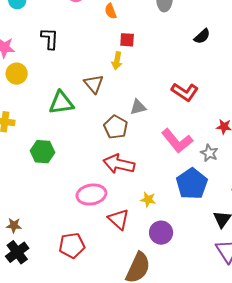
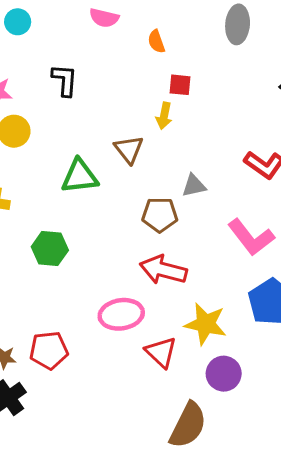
brown pentagon: (116, 127) -> (160, 215), turned -30
yellow star: (148, 200) -> (206, 324), size x1.8
red pentagon: (72, 245) -> (49, 350), moved

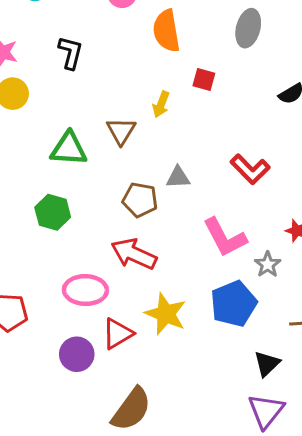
orange semicircle: (156, 41) -> (166, 31), size x1.8
red square: (180, 85) -> (204, 80), moved
green hexagon: (50, 249) -> (53, 212), moved
red triangle: (161, 352) -> (118, 334), turned 36
purple circle: (224, 374) -> (77, 354), moved

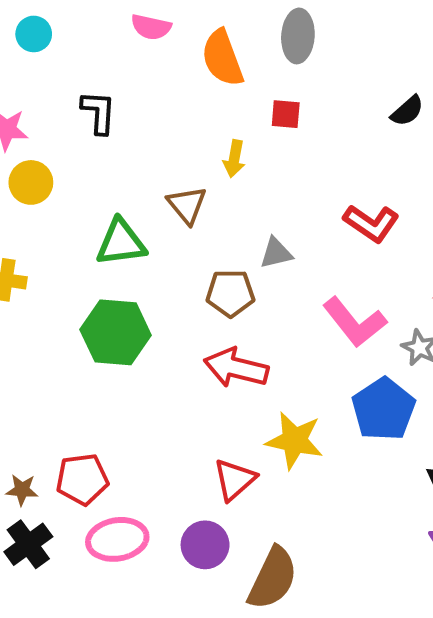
gray ellipse: (248, 28) -> (298, 36), moved
green hexagon: (53, 212) -> (116, 332), size x1.4
pink ellipse: (85, 290) -> (117, 539), moved
purple circle: (77, 354) -> (205, 545), moved

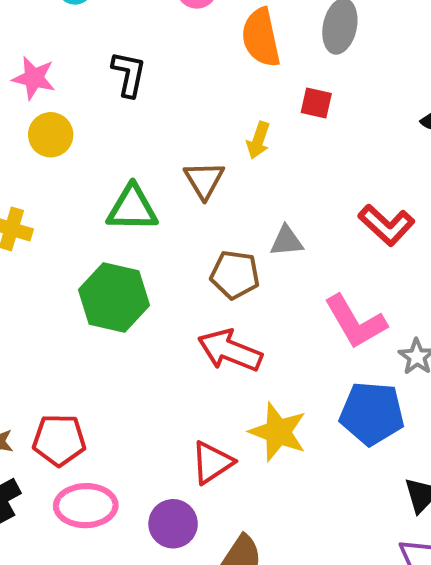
blue pentagon: (384, 409) -> (372, 413), turned 30

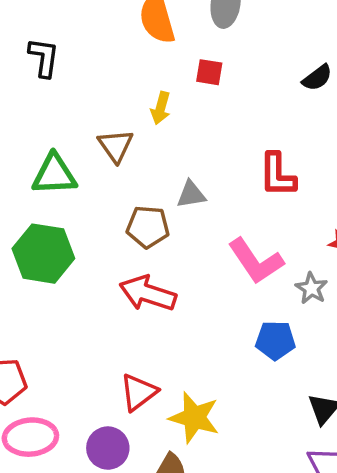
red L-shape: (386, 225) -> (277, 175), turned 51
blue pentagon: (372, 413) -> (275, 340), size x0.7
yellow star: (278, 432) -> (194, 418), moved

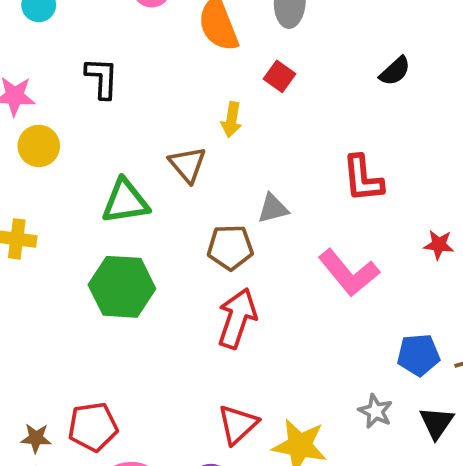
red square: (209, 72) -> (279, 76), turned 32
gray star: (311, 288) -> (376, 411), moved
red arrow: (148, 293) -> (237, 318), turned 96
blue pentagon: (275, 340) -> (418, 355), moved

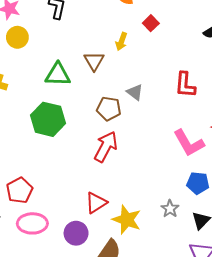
gray triangle: (273, 208) -> (135, 92), turned 42
pink L-shape: (349, 273) -> (189, 143), moved
red pentagon: (93, 427) -> (20, 190), turned -30

